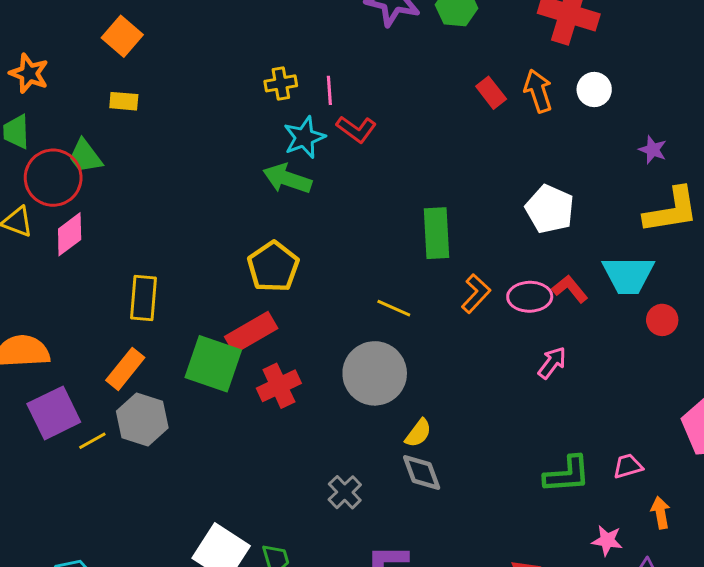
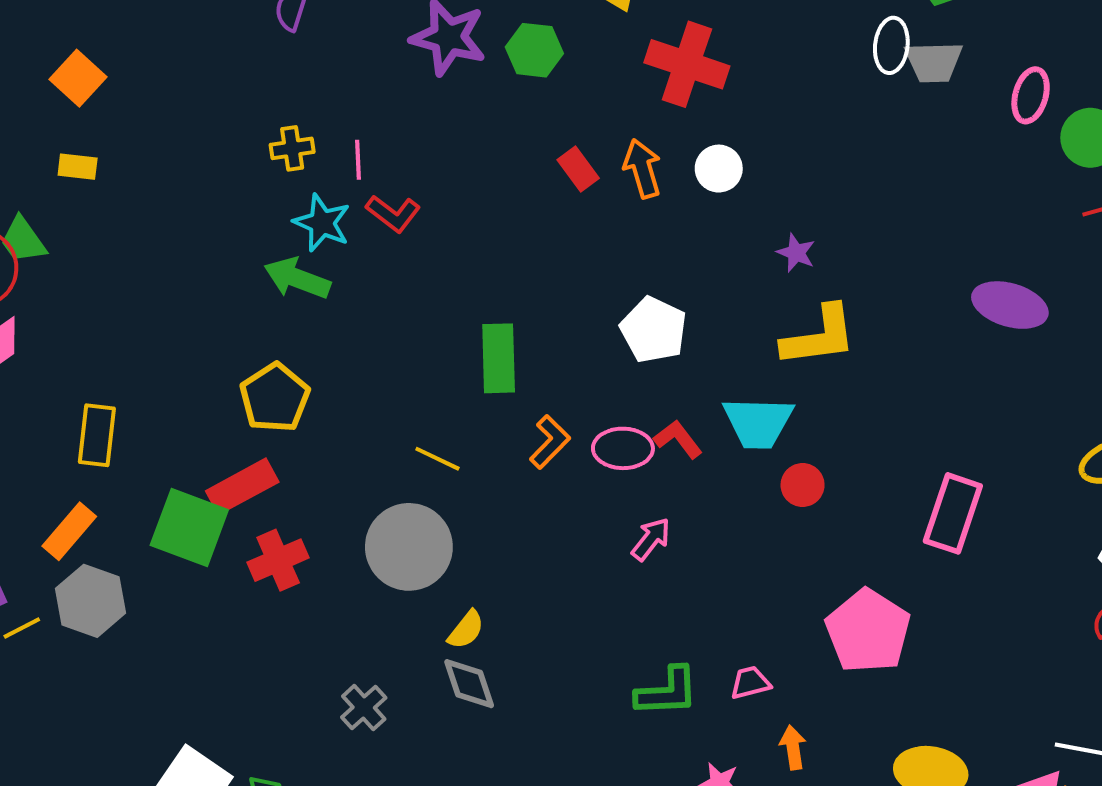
cyan star: (304, 137) -> (322, 223), turned -30

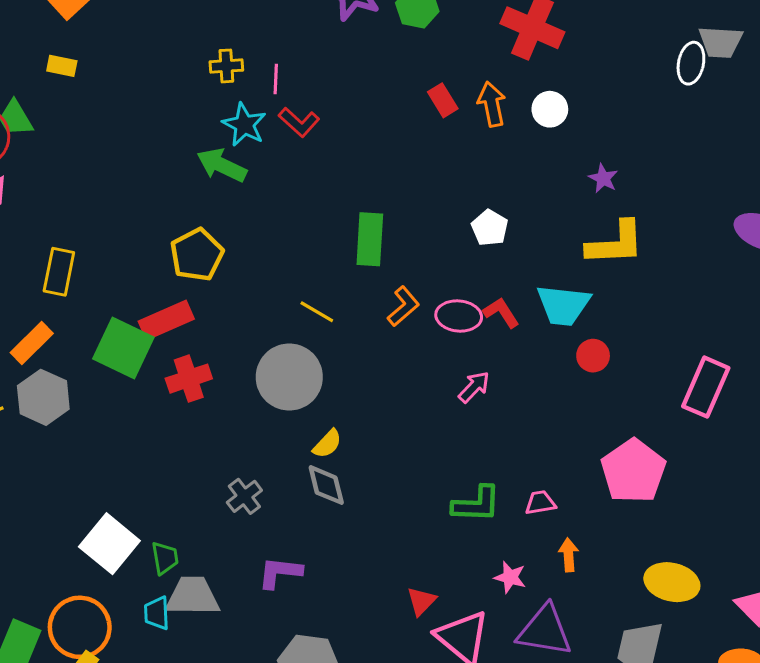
white ellipse: (891, 45) -> (691, 63), moved
white pentagon: (654, 330) -> (490, 228), size x0.7

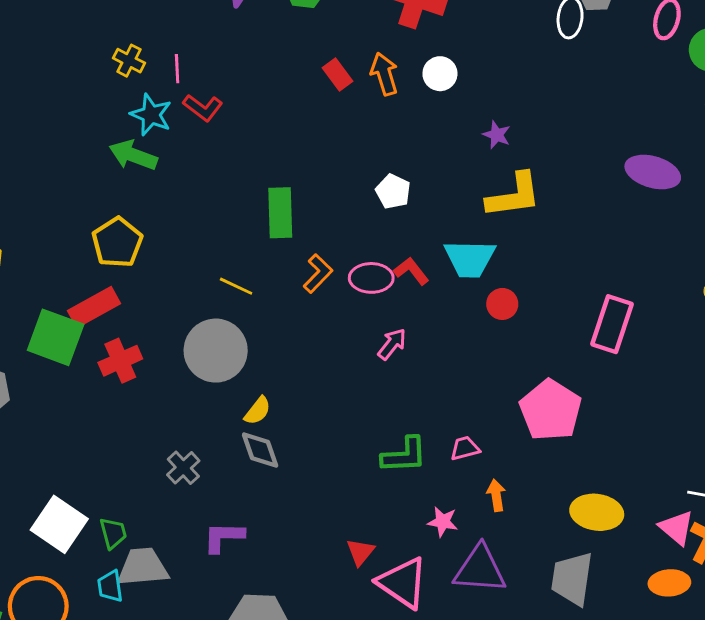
yellow cross: (226, 66) -> (129, 61), turned 36

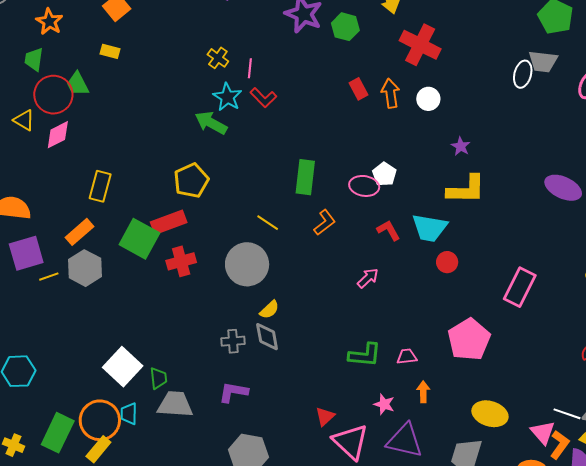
pink ellipse: (371, 278) -> (364, 186), moved
gray cross: (183, 468) -> (233, 341), moved, turned 30
cyan trapezoid: (110, 586) -> (129, 414), moved

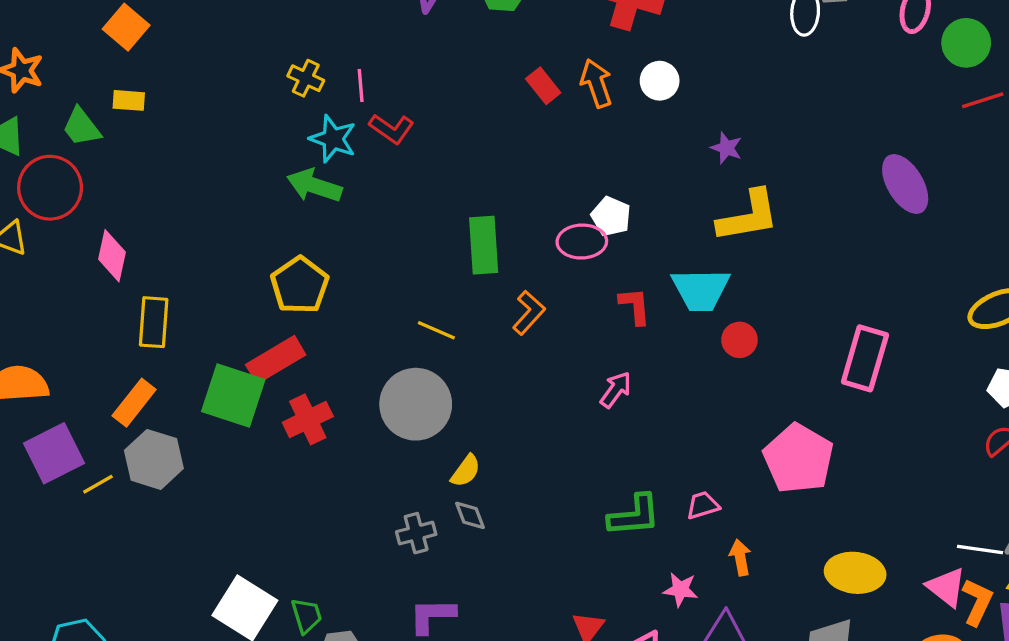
green trapezoid: (78, 84) -> (81, 127), moved
pink diamond: (58, 135) -> (112, 256), moved, turned -40
purple ellipse: (563, 188) -> (905, 184), turned 45
red L-shape: (389, 230) -> (635, 306), turned 35
gray diamond: (267, 337) -> (470, 515), size x0.7

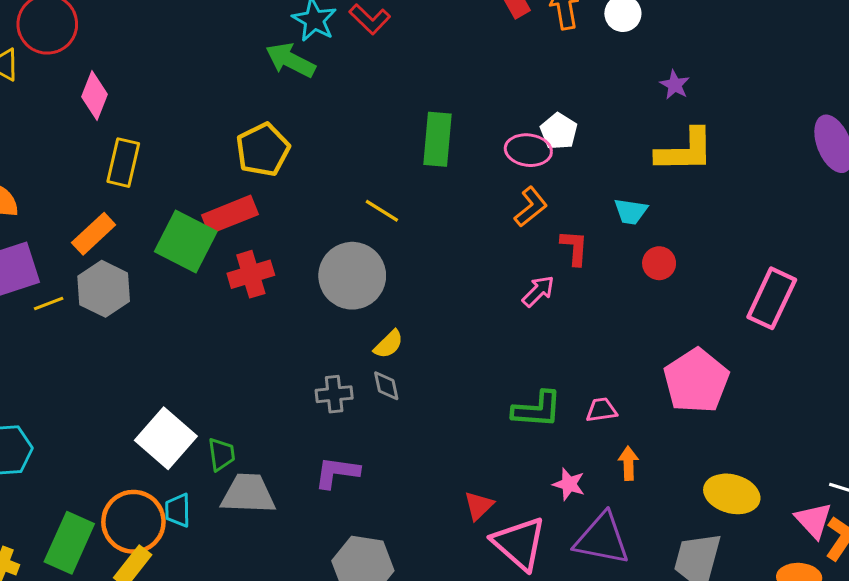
cyan trapezoid: (701, 290) -> (631, 211), size x0.6
red L-shape: (635, 306) -> (574, 248), moved
orange L-shape: (529, 313) -> (531, 207), moved

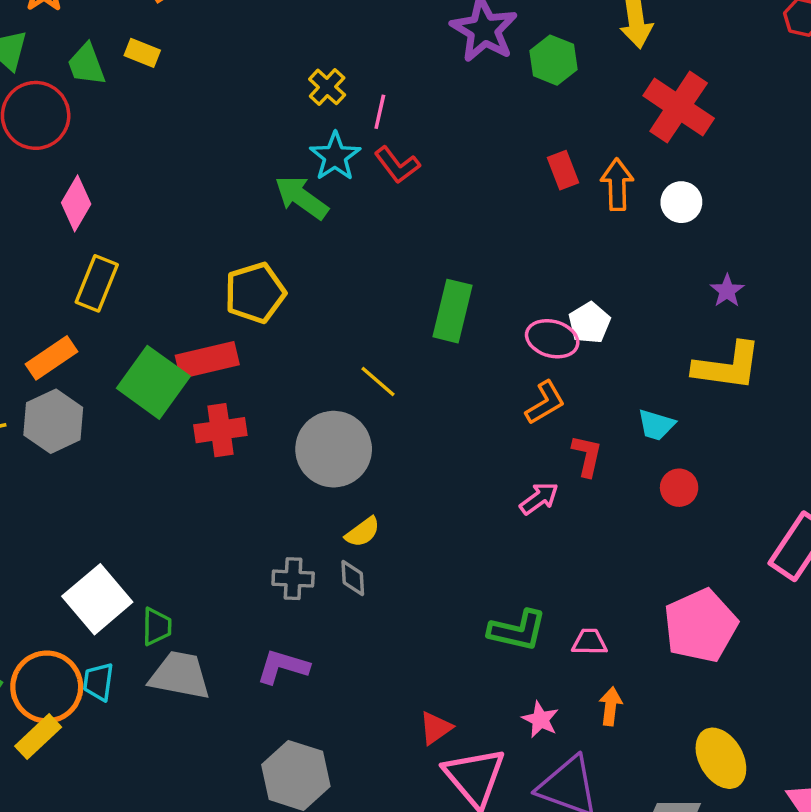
yellow ellipse: (732, 494) -> (721, 758), turned 36

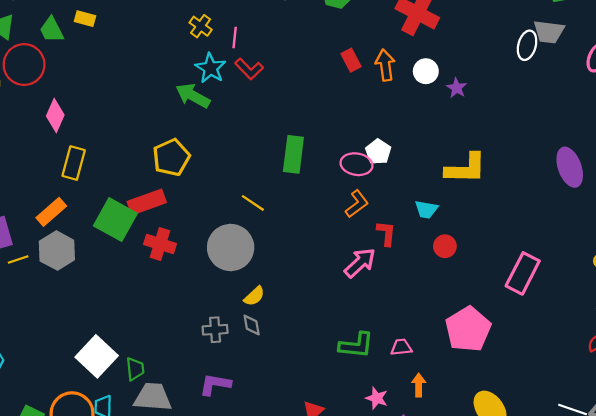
purple star: (727, 291) -> (457, 88), moved
red cross: (220, 430) -> (160, 244), turned 32
pink arrow: (539, 498) -> (360, 263), size x1.4

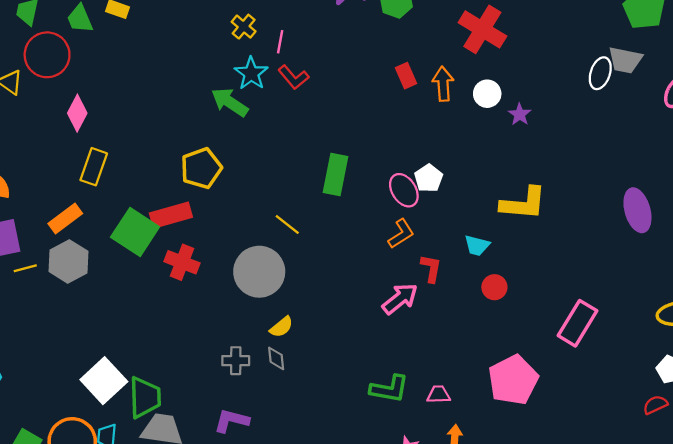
pink ellipse: (357, 164) -> (404, 190), turned 44
green trapezoid: (135, 369) -> (145, 397), size x1.6

